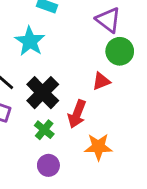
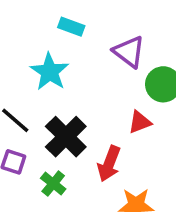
purple triangle: (108, 20) -> (129, 52), moved
green cross: (44, 130) -> (53, 184), moved

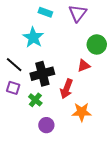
purple triangle: (129, 52) -> (78, 13), moved, turned 30
black cross: (66, 137) -> (42, 74), turned 30

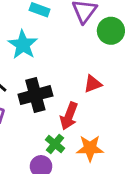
green circle: (97, 44) -> (111, 31), moved
green cross: (35, 100) -> (55, 144), moved

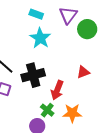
cyan star: (23, 45) -> (40, 38), moved
red triangle: (93, 84) -> (83, 72), moved

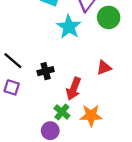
cyan star: (40, 38) -> (69, 27), moved
black cross: (33, 75) -> (46, 71), size x0.6

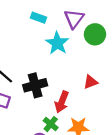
black cross: (46, 71) -> (35, 85), size x1.5

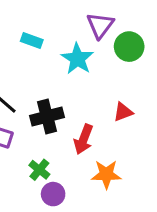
cyan rectangle: (38, 18) -> (32, 40), moved
green cross: (51, 124) -> (39, 170), moved

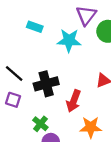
cyan star: (77, 59) -> (69, 40), turned -30

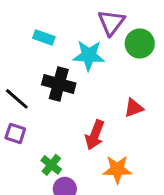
black cross: (46, 84) -> (59, 84), moved, turned 30

